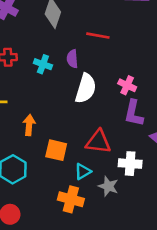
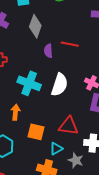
purple semicircle: (72, 59) -> (48, 51), moved
cyan cross: (43, 64) -> (29, 83), moved, size x1.6

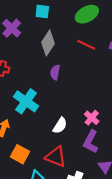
red line: (70, 44) -> (86, 45), moved
white semicircle: (60, 85) -> (60, 126), moved, size x0.7

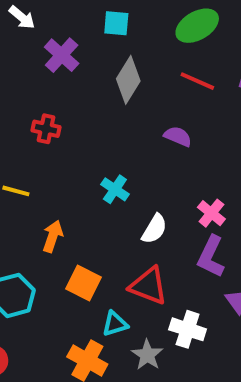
purple semicircle: (55, 72) -> (178, 136), moved, turned 104
cyan cross: (26, 101) -> (115, 189), moved, size x0.6

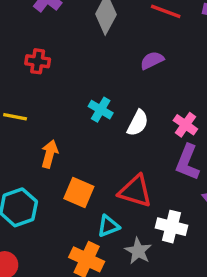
purple semicircle: (178, 136) -> (152, 60), turned -45
white semicircle: (154, 229) -> (138, 123), moved

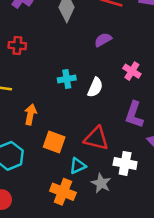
cyan cross: (101, 110) -> (67, 79), turned -36
pink cross: (185, 125) -> (132, 71), moved

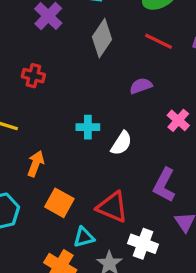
pink cross: (132, 71) -> (178, 120), moved

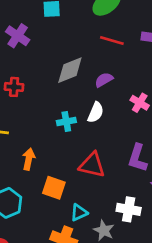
gray diamond: (102, 38) -> (70, 70), moved, turned 44
white semicircle: (121, 143) -> (96, 112), moved
red triangle: (112, 207) -> (92, 165), moved

